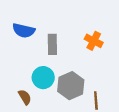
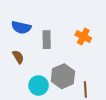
cyan circle: (43, 78) -> (39, 85), moved
brown semicircle: (25, 97) -> (18, 57), moved

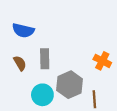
orange cross: (83, 37) -> (102, 61), moved
gray rectangle: (47, 40) -> (45, 59), moved

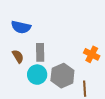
cyan circle: (42, 95) -> (37, 75), moved

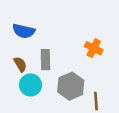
orange cross: (92, 54) -> (94, 48), moved
cyan circle: (37, 75) -> (31, 85), moved

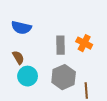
gray rectangle: (45, 60) -> (60, 45), moved

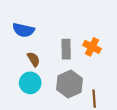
brown semicircle: (18, 58) -> (34, 59), moved

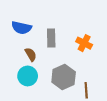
gray rectangle: (66, 49) -> (51, 38), moved

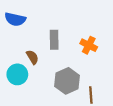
blue semicircle: (21, 28) -> (15, 19), moved
cyan circle: (28, 76) -> (17, 74), moved

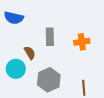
orange cross: (89, 45) -> (82, 42), turned -35
gray hexagon: (67, 81) -> (49, 80), moved

